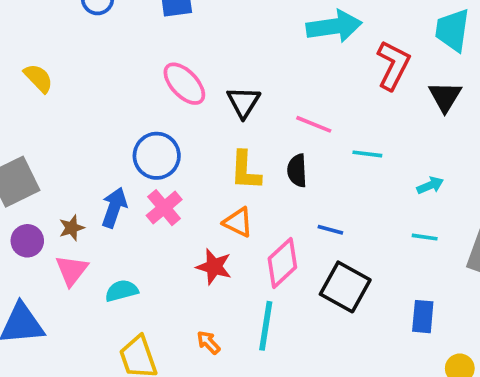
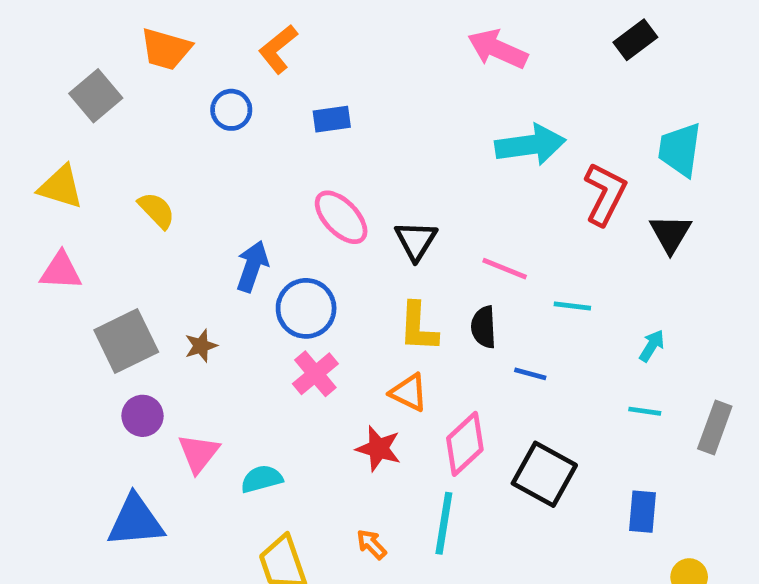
cyan arrow: (430, 185) -> (652, 346), turned -35
blue arrow: (114, 208) -> (252, 266), moved
brown star: (72, 228) -> (201, 346), moved
blue line: (330, 230) -> (530, 374), moved

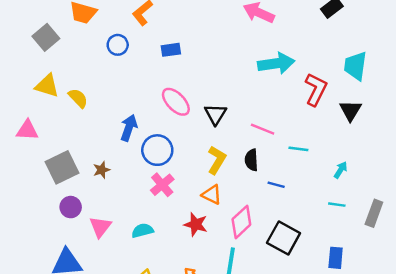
yellow triangle: (61, 187) -> (47, 86), moved
yellow L-shape: (418, 327) -> (217, 160), turned -152
cyan semicircle: (262, 479) -> (142, 231), moved

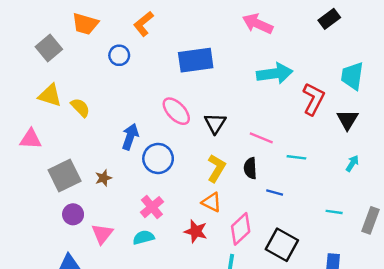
blue rectangle: (171, 50) -> (196, 60), moved, size x1.8
cyan arrow: (341, 170) -> (352, 163), moved
pink cross: (162, 185) -> (152, 207), moved

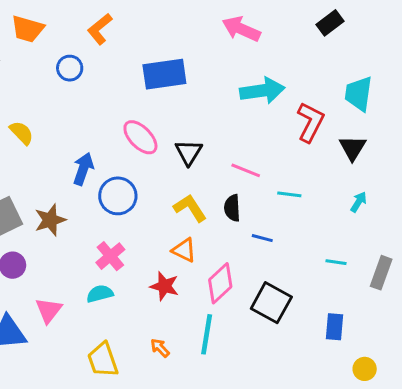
yellow L-shape: (216, 168) -> (190, 208), turned -64
brown star: (103, 178) -> (50, 220), size x1.5
pink triangle: (102, 234) -> (49, 310), moved

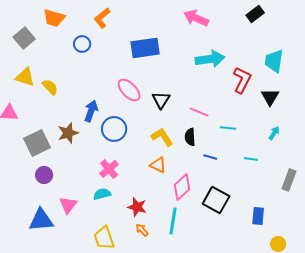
brown star: (50, 220) -> (68, 133), moved
cyan line: (336, 262) -> (251, 159), moved
red star: (164, 286) -> (137, 207), moved

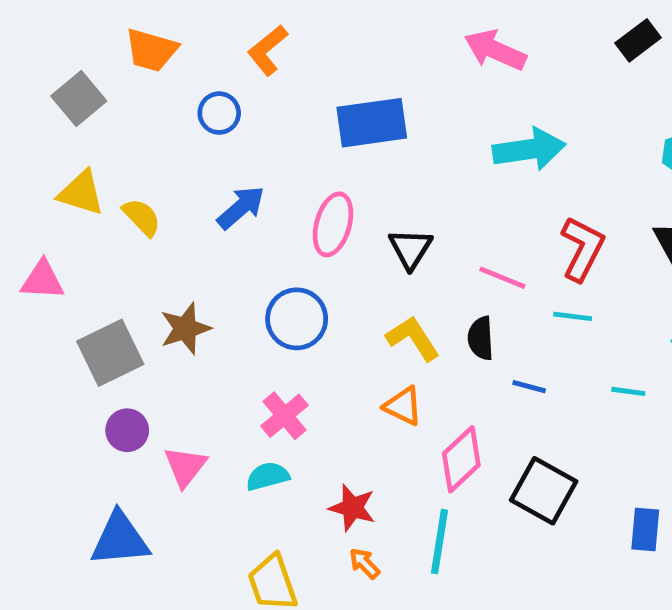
red L-shape: (242, 80) -> (582, 249), moved
pink ellipse: (129, 90) -> (333, 224), turned 60
blue arrow: (91, 111) -> (241, 207), moved, turned 30
pink triangle: (68, 205) -> (185, 467), moved

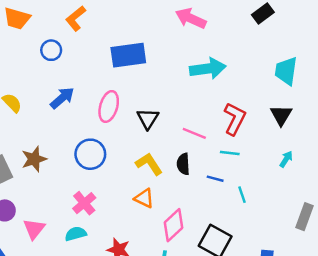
blue line: (529, 387) -> (215, 179), moved
cyan line: (628, 391) -> (242, 195), moved, turned 63

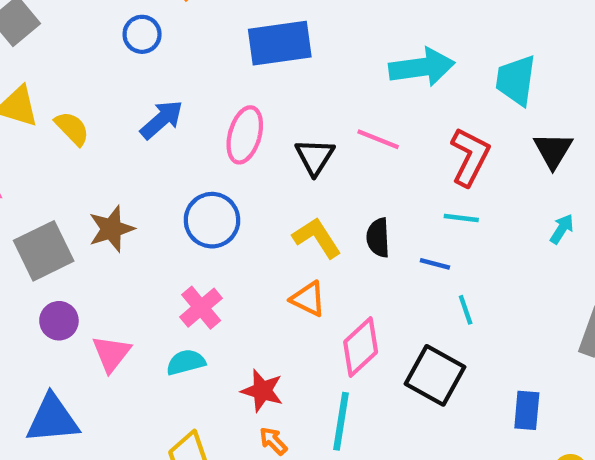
cyan trapezoid: (286, 71) -> (516, 80), moved
pink line: (194, 133) -> (378, 139), moved
cyan line: (242, 195) -> (466, 310), moved

